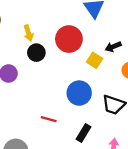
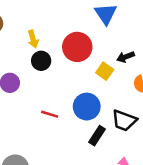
red line: (49, 119) -> (50, 114), moved
black rectangle: (84, 133) -> (97, 136), moved

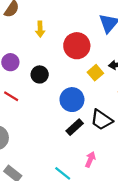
black circle: (41, 61) -> (40, 74), moved
red line: (50, 114) -> (11, 96), moved

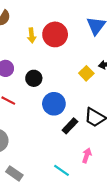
red circle: (77, 46) -> (55, 34), moved
blue circle: (72, 100) -> (54, 104), moved

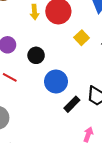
yellow square: (86, 73) -> (82, 38), moved

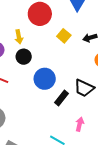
yellow arrow: (35, 12) -> (19, 37), moved

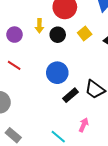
black circle: (24, 57) -> (58, 35), moved

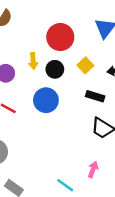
blue circle: (57, 73) -> (46, 100), moved
black rectangle: (70, 95) -> (95, 96), moved, turned 63

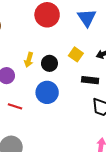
red circle: (60, 37) -> (47, 15), moved
yellow arrow: (33, 61) -> (29, 60), turned 32

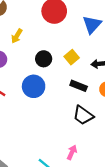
yellow arrow: (29, 60) -> (17, 36), moved

